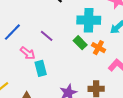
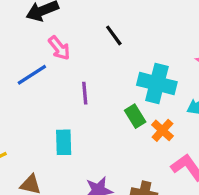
purple line: (47, 36) -> (85, 93), turned 32
pink arrow: (28, 53) -> (59, 48), moved

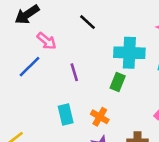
green rectangle: (135, 116) -> (118, 82), turned 66
orange cross: (162, 130) -> (100, 117), moved

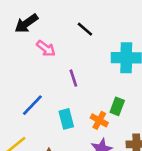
blue line: (29, 67) -> (32, 105), moved
green rectangle: (118, 82) -> (117, 106), moved

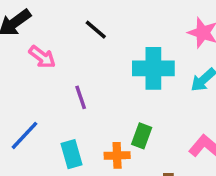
orange cross: (99, 120) -> (117, 155), turned -30

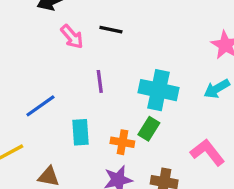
black line: (96, 30) -> (111, 30), moved, turned -40
cyan cross: (153, 68) -> (158, 90), moved

